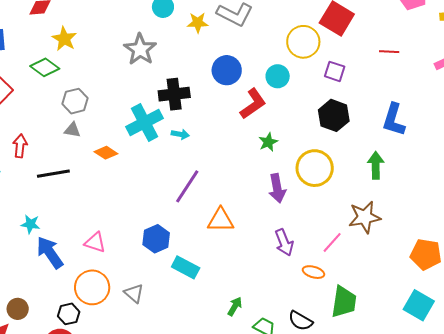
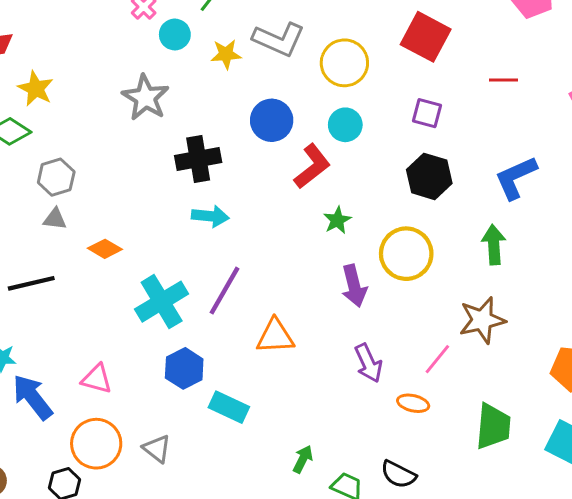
yellow circle: (303, 42) -> (344, 63), moved
blue L-shape: (394, 120) -> (516, 178), turned 52
cyan cross: (145, 122) -> (162, 302), moved
cyan arrow: (180, 134) -> (210, 216), size x1.4
green trapezoid: (344, 302) -> (493, 426), moved

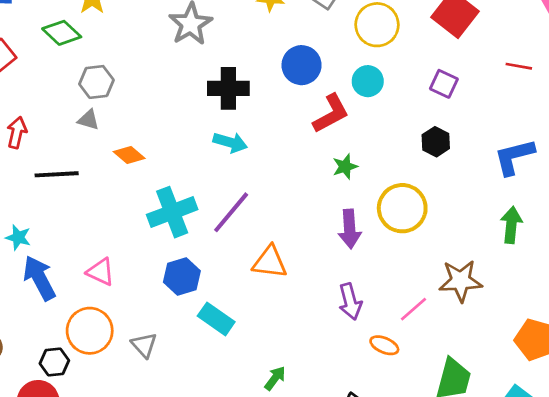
black hexagon: (429, 176) -> (436, 142), size x0.7
green arrow: (494, 245) -> (511, 225), moved

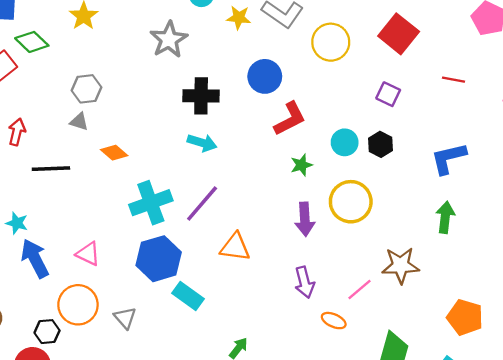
green diamond: (62, 33) -> (32, 42), moved
cyan circle: (368, 81) -> (345, 142), moved
blue hexagon: (182, 277) -> (159, 259), size x1.4

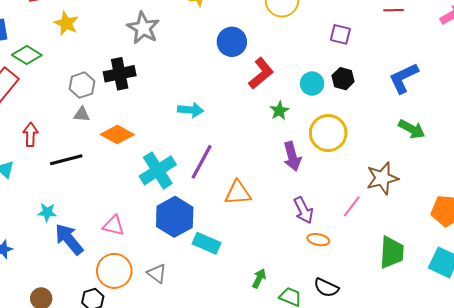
black cross: (201, 96) -> (120, 74), moved
orange diamond: (114, 153) -> (117, 134), size x1.4
green arrow: (445, 217) -> (412, 129), turned 124
orange ellipse: (334, 321) -> (318, 240), moved

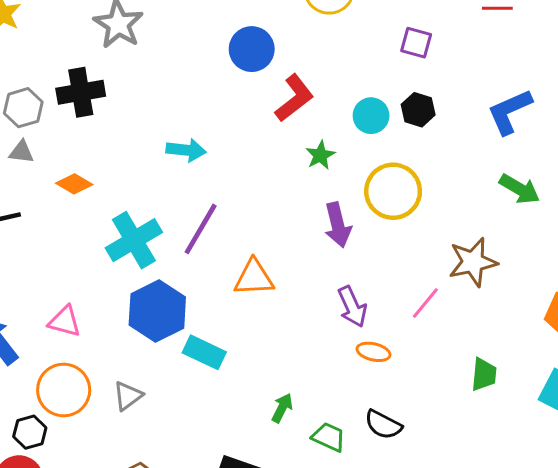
orange diamond: (117, 134) -> (74, 184), size x0.7
green trapezoid: (392, 252) -> (484, 374), size x0.7
gray triangle: (157, 273) -> (128, 396), turned 45

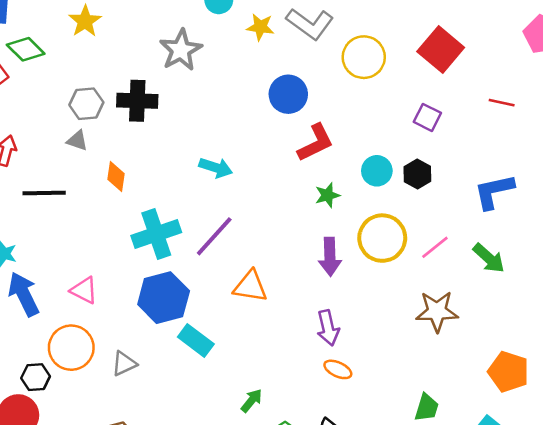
orange diamond: (74, 184) -> (116, 177), turned 56
pink line: (425, 303) -> (435, 247), moved

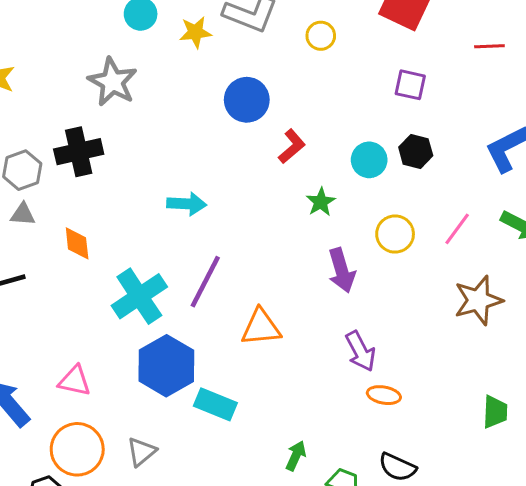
yellow circle: (364, 57) -> (321, 36), size x0.6
red L-shape: (316, 143) -> (292, 146), size x0.7
yellow circle: (382, 238) -> (395, 234), size x0.7

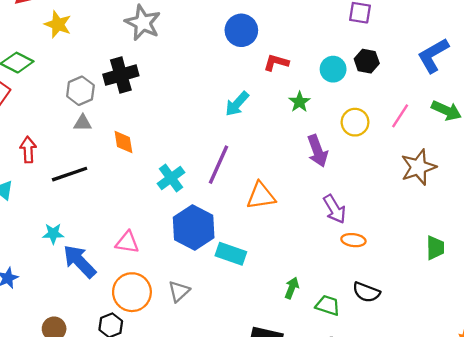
red L-shape: (292, 146) -> (276, 62), turned -120
cyan arrow: (187, 204) -> (237, 104), moved, turned 132
cyan cross: (139, 296) -> (171, 178), size x0.7

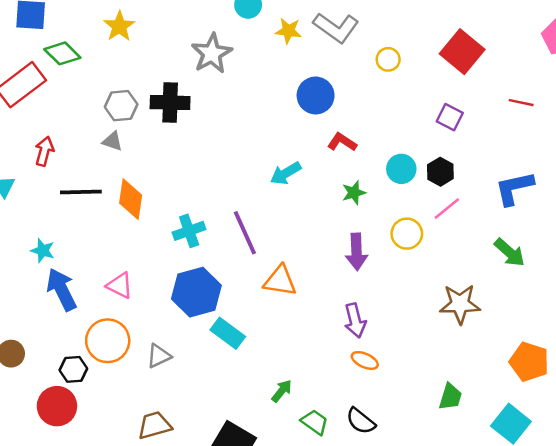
pink line: (400, 116) -> (447, 209), moved
orange diamond: (123, 142) -> (131, 199), moved, size x1.4
purple line: (219, 165) -> (245, 233), turned -66

